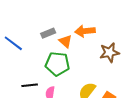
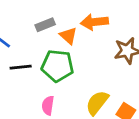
black line: (30, 85) -> (21, 67), moved

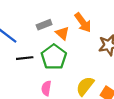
orange arrow: (94, 22) -> (83, 23), turned -120
green pentagon: (57, 66) -> (54, 57), turned 30

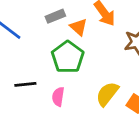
black line: (25, 58) -> (25, 84), moved

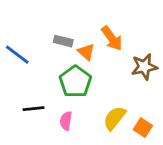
gray rectangle: (55, 16) -> (63, 41), turned 36

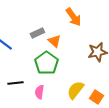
orange arrow: (112, 38) -> (73, 17), moved
gray rectangle: (63, 41) -> (37, 33), turned -40

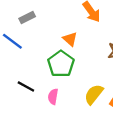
gray rectangle: (37, 33) -> (27, 18), moved
black line: (15, 83) -> (26, 86), turned 35

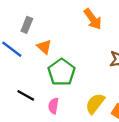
gray rectangle: (27, 18) -> (27, 25), turned -42
orange triangle: (70, 39) -> (44, 47), moved

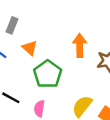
orange arrow: (93, 19) -> (80, 46), moved, turned -145

